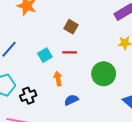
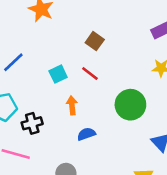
red line: (70, 52) -> (90, 74), turned 32

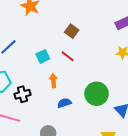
green circle: (130, 105) -> (97, 94), moved

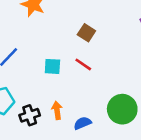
cyan square: (43, 56) -> (52, 66), turned 32
orange arrow: (53, 81) -> (57, 110), moved

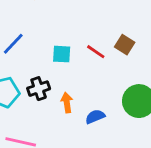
brown square: (86, 33) -> (125, 45), moved
black cross: (30, 115) -> (39, 89), moved

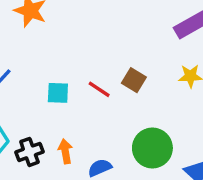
black cross: (39, 89) -> (29, 152), moved

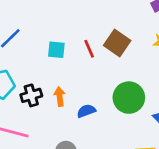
brown square: (134, 80) -> (117, 43), size x1.4
red line: (99, 89) -> (89, 49), turned 30

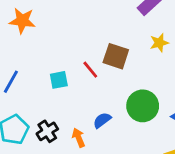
orange arrow: (60, 96) -> (79, 138), moved
blue semicircle: (86, 111) -> (102, 120), moved

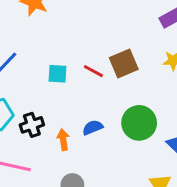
brown square: (116, 56) -> (124, 64), turned 35
red line: (90, 70) -> (93, 71), turned -36

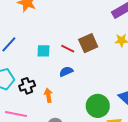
green circle: (139, 123) -> (98, 106), moved
blue semicircle: (93, 128) -> (66, 72), moved

